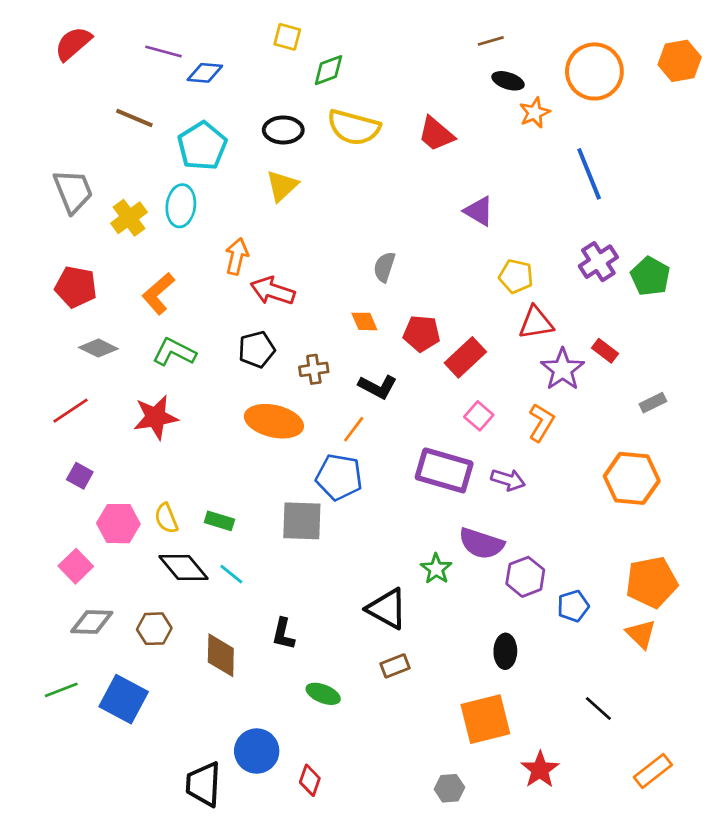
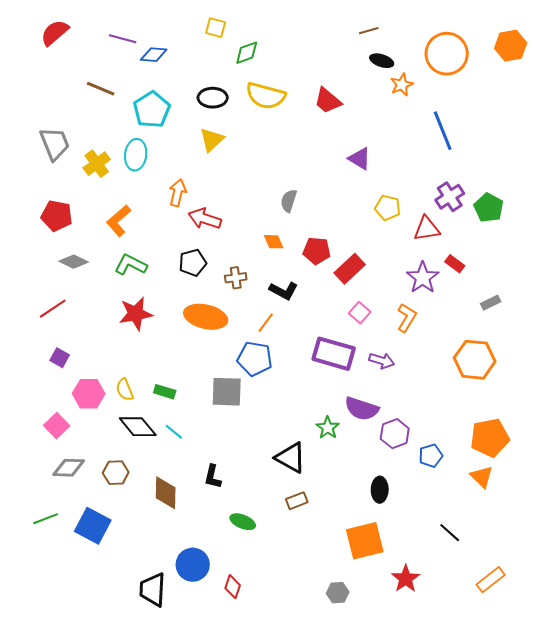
red triangle: (536, 323) -> (427, 229), moved
red star: (156, 417) -> (136, 314), moved

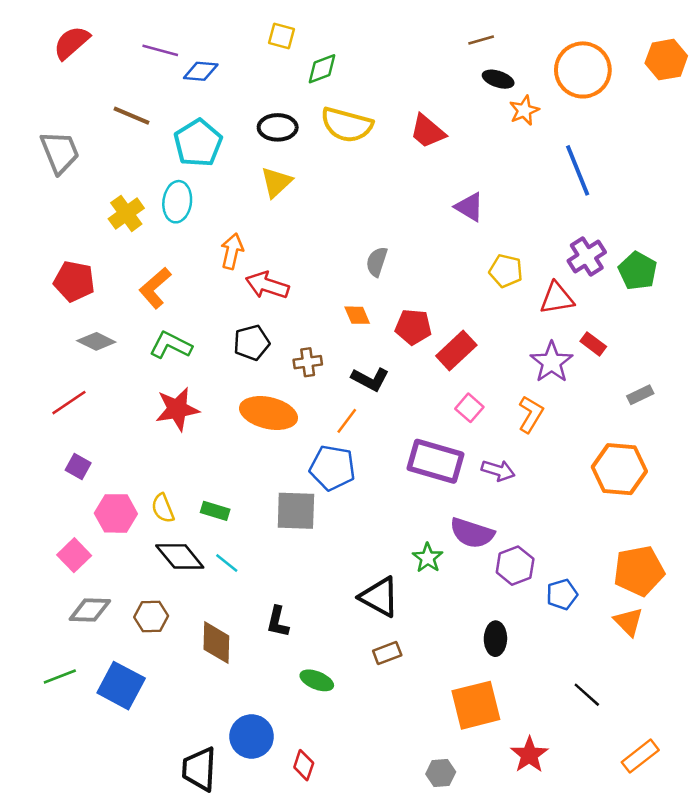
gray trapezoid: (55, 144) -> (60, 152), moved

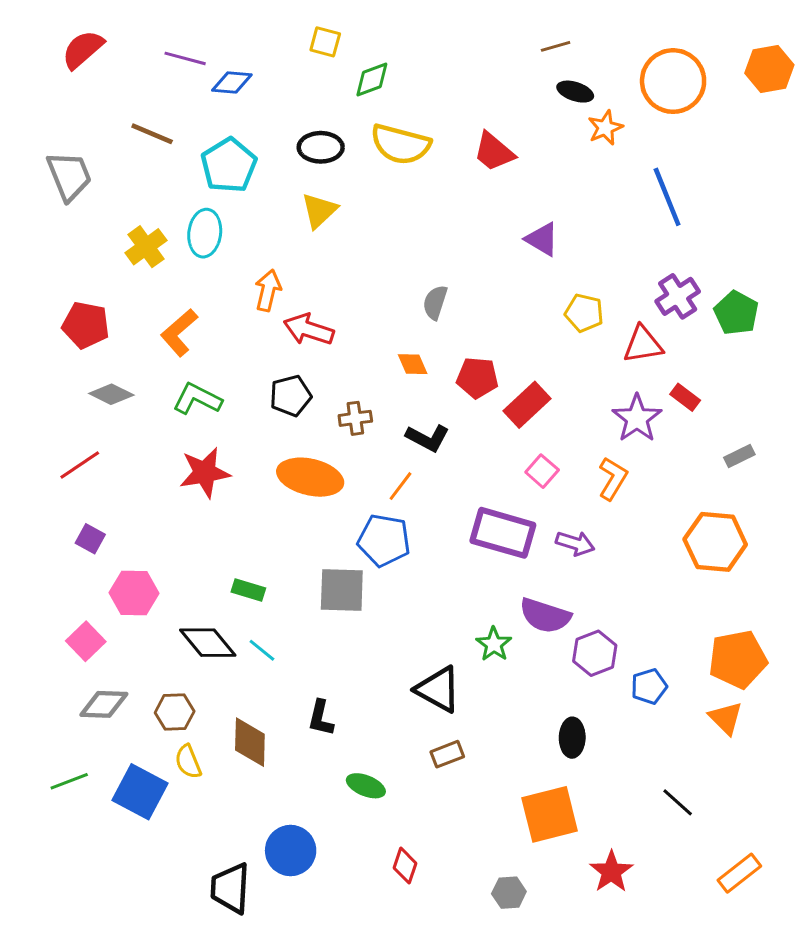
yellow semicircle: (163, 508) -> (188, 762), moved
red diamond: (304, 765) -> (405, 866), moved

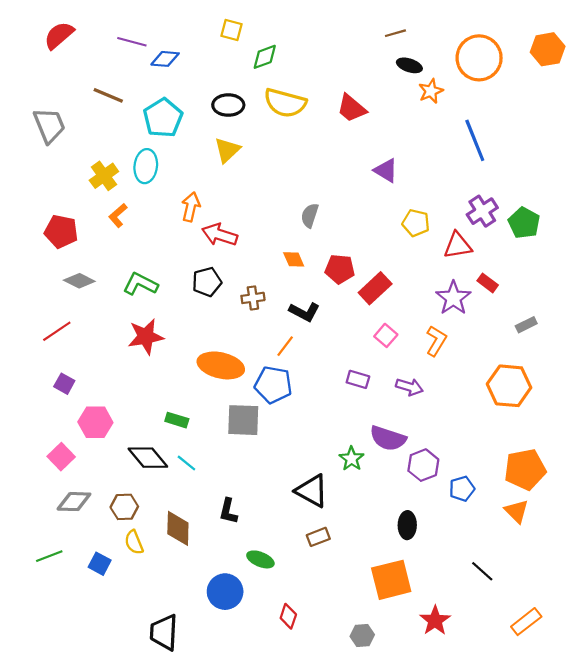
orange L-shape: (179, 332) -> (118, 215), moved, size x0.7
orange ellipse: (310, 477) -> (221, 365), moved
purple rectangle: (503, 533) -> (358, 379), size x0.5
blue square: (140, 792) -> (100, 564), size x0.6
blue circle: (291, 851) -> (225, 592), moved

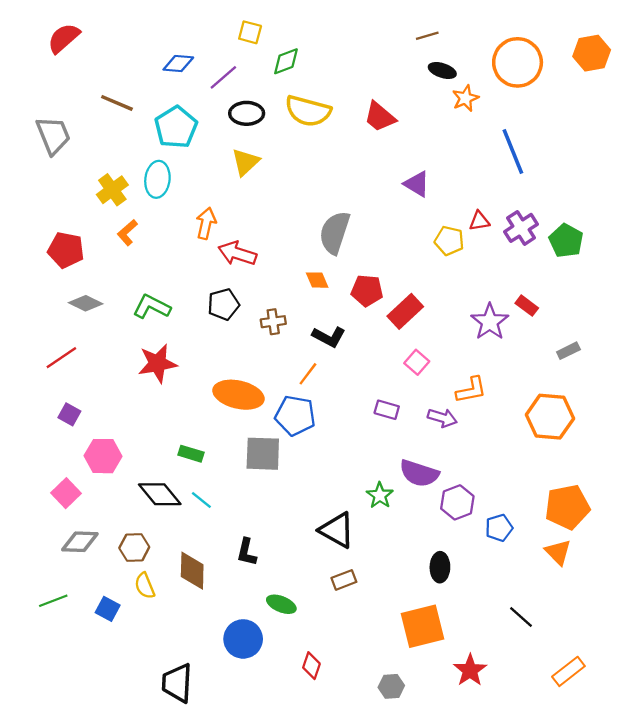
purple line: (132, 42) -> (223, 77), moved, turned -56
gray semicircle: (310, 215) -> (335, 233), size x1.6
red triangle: (458, 245) -> (479, 221), moved, size x0.7
orange L-shape: (436, 341) -> (471, 390), moved, turned 48

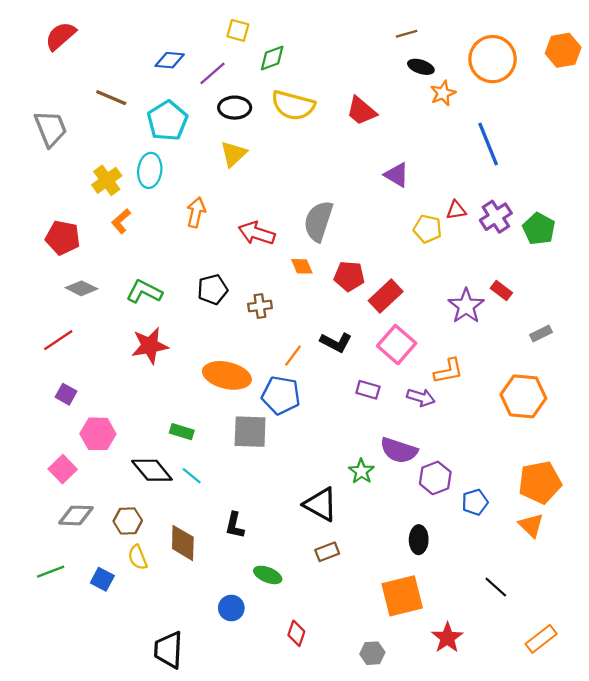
red arrow: (237, 253) -> (257, 233), moved
black L-shape: (329, 337) -> (336, 342), moved
pink square: (417, 362) -> (397, 345), size x1.6
blue circle: (243, 639) -> (231, 608), size x0.7

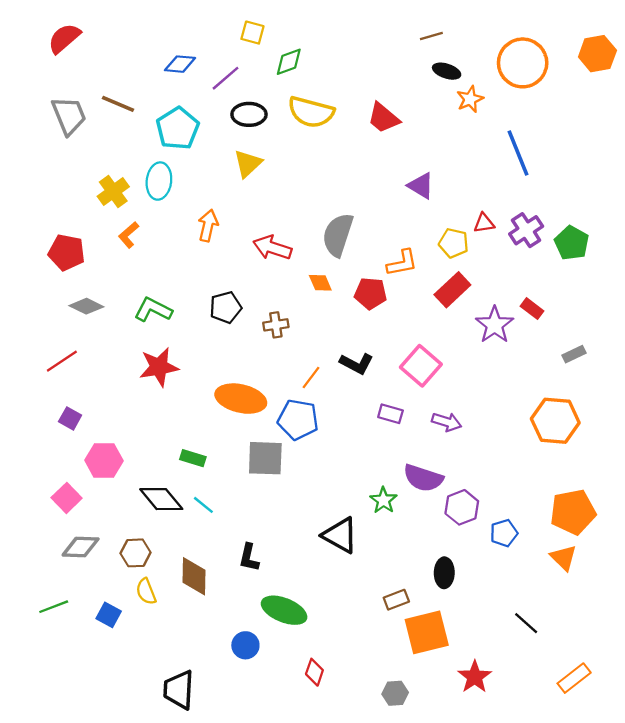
gray trapezoid: (51, 129) -> (69, 116), moved
red rectangle: (386, 296) -> (452, 290), moved
orange L-shape: (448, 371) -> (402, 263), moved
brown rectangle: (327, 552) -> (396, 600), moved
green ellipse: (268, 575) -> (284, 610), size x1.5

